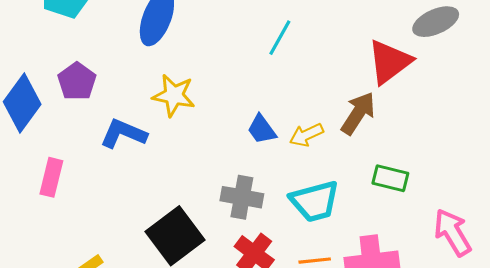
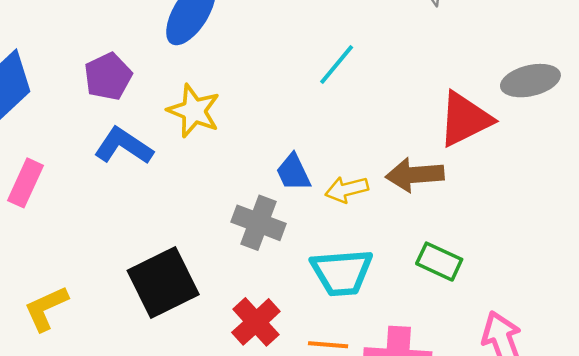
purple pentagon: (77, 81) -> (108, 76), moved
brown arrow: (358, 113) -> (415, 175), turned -138
gray cross: (242, 197) -> (258, 223), moved

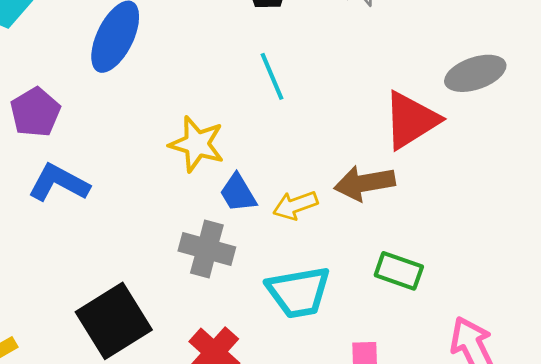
cyan line: (337, 64) -> (272, 76), turned -57
yellow star: (194, 111) -> (197, 144), moved

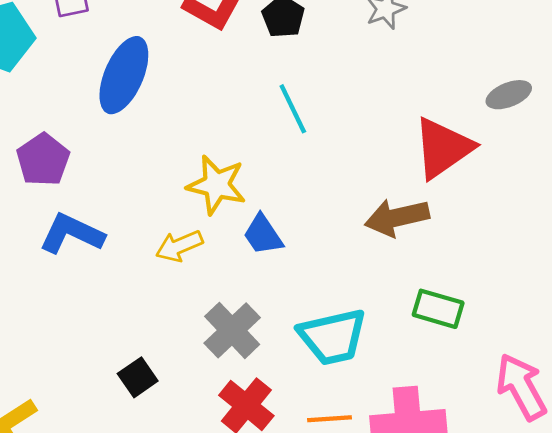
gray ellipse: (475, 73) -> (509, 95), size x0.7
yellow arrow: (295, 205) -> (179, 246), moved
gray cross: (207, 249) -> (232, 330), moved, turned 34
black square: (114, 321) -> (138, 377), size x0.5

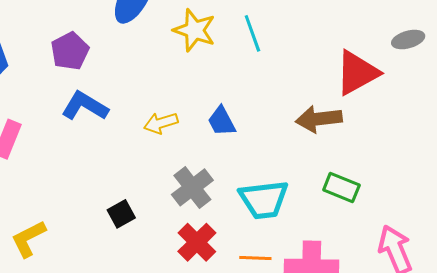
yellow star: (216, 185) -> (194, 30), moved

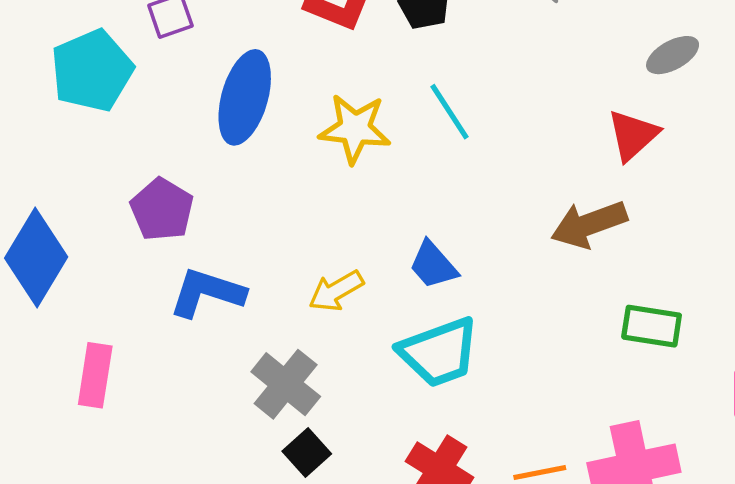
gray ellipse: (408, 40) -> (673, 55), moved
red triangle: (357, 73) -> (633, 135), size x0.7
gray cross: (192, 187) -> (286, 384), moved
cyan trapezoid: (264, 200) -> (439, 352), moved

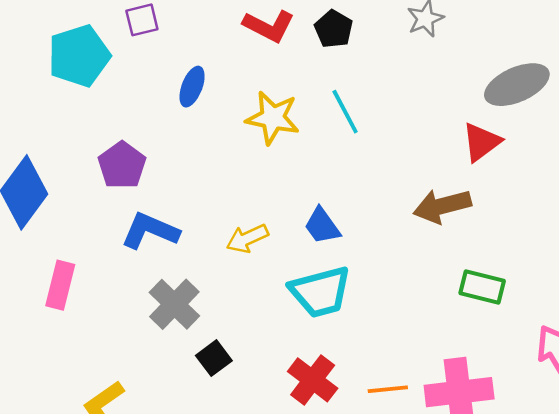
gray ellipse: (673, 55) -> (517, 85), size x1.6
blue ellipse: (245, 97) -> (192, 87), size x0.6
gray cross: (286, 384) -> (174, 304), moved

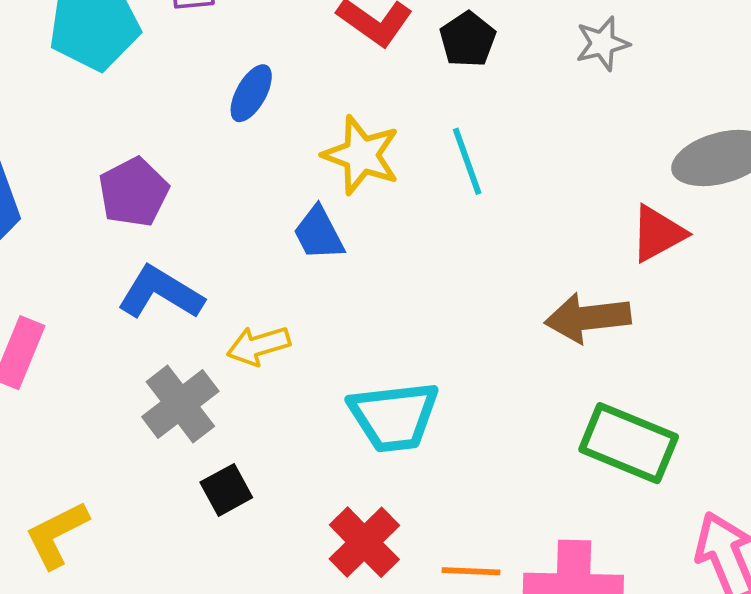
blue trapezoid: (322, 226) -> (319, 233), moved
yellow arrow: (247, 238) -> (258, 346), moved
green rectangle: (482, 287) -> (629, 443), size x1.4

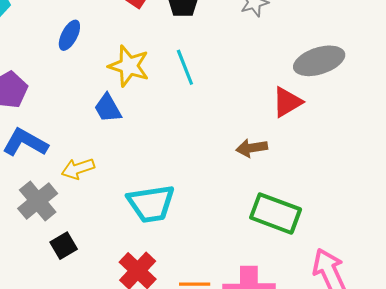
brown arrow: (588, 318) -> (252, 148), size x0.7

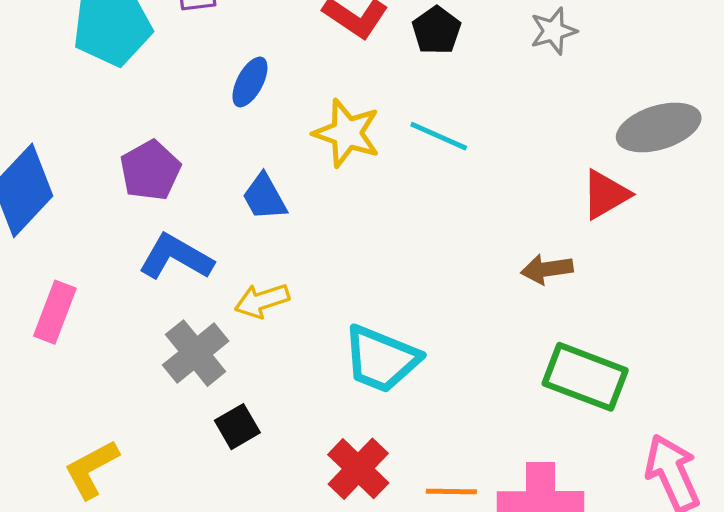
cyan line: (185, 67) -> (439, 136), turned -45
blue trapezoid: (108, 108) -> (264, 197), moved
cyan trapezoid: (151, 204) -> (381, 359), turned 30

